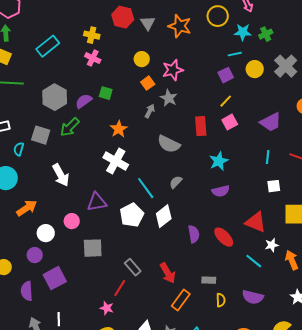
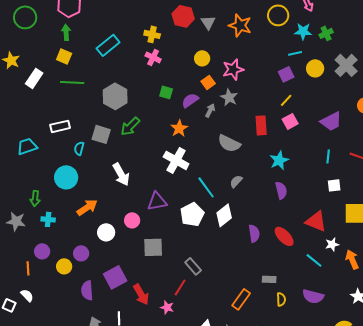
purple semicircle: (84, 101) -> (190, 100), moved
purple semicircle: (221, 191) -> (281, 190), turned -90
purple circle: (35, 255) -> (81, 253), moved
red arrow: (168, 273) -> (141, 294), moved

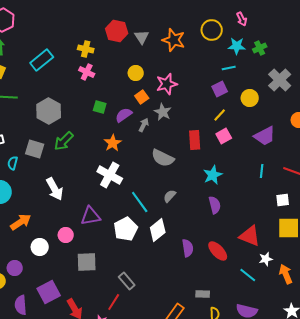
yellow circle: (315, 68) -> (250, 98), moved
white square: (334, 185) -> (283, 200), moved

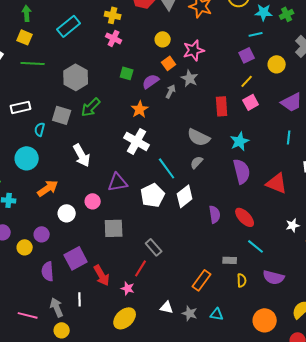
gray semicircle: (163, 158) -> (199, 137), moved
purple semicircle: (215, 205) -> (242, 171), size x1.4
red triangle: (250, 236) -> (277, 183), moved
cyan line: (248, 275) -> (256, 246), moved

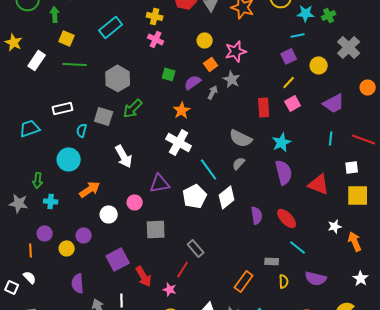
green arrow: (27, 13) -> (55, 14), moved
purple semicircle: (48, 271) -> (78, 283), moved

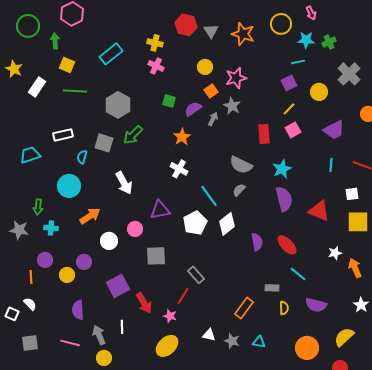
white cross: (179, 142) -> (179, 169), size x0.7

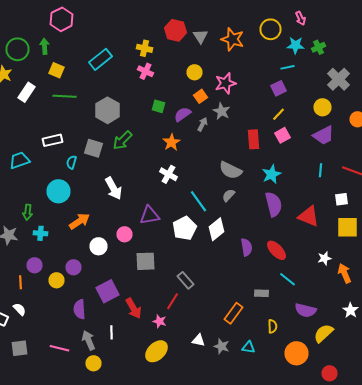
green circle: (28, 26) -> (18, 49), moved
yellow circle: (319, 92) -> (322, 107), moved
yellow semicircle: (284, 308) -> (272, 326), moved
purple semicircle: (78, 310) -> (80, 309), moved
yellow semicircle: (344, 337) -> (324, 333), moved

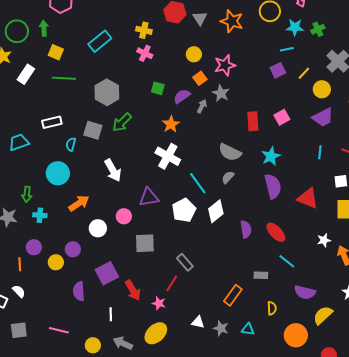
yellow line: (278, 114) -> (304, 73), moved
white cross: (168, 174) -> (168, 156), size x1.4
gray arrow: (88, 340) -> (123, 343), moved, turned -42

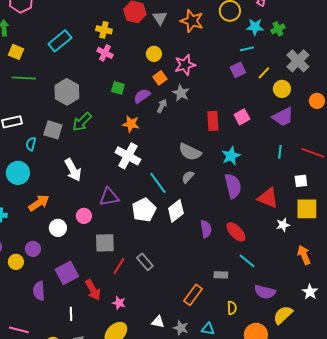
orange star: (171, 124) -> (131, 124), turned -30
white star: (324, 240) -> (283, 225), moved
red line: (172, 283) -> (119, 266), moved

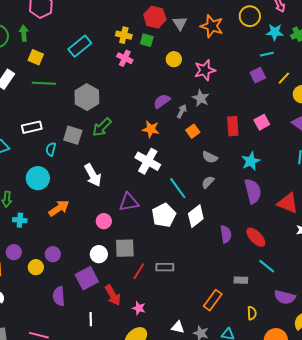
orange square: (160, 78) -> (193, 131), moved
green square: (118, 88) -> (147, 40), moved
gray semicircle: (190, 152) -> (210, 157), size x0.7
white circle: (58, 228) -> (99, 254), moved
gray rectangle: (145, 262) -> (165, 267), turned -48

